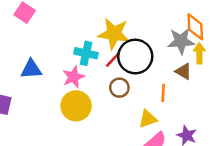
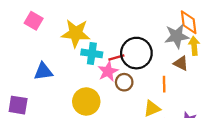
yellow star: (114, 34) -> (76, 33), moved
red line: (113, 60) -> (116, 57), turned 35
pink star: (73, 77) -> (108, 71), moved

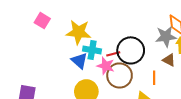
blue triangle: (43, 71) -> (79, 61), moved, turned 48
pink star: (108, 71) -> (106, 66), turned -30
brown circle: (124, 82) -> (120, 75), size x1.6

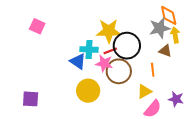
yellow star: (78, 32) -> (109, 31), moved

